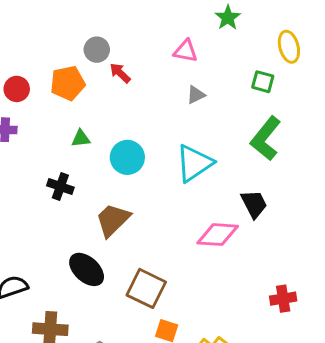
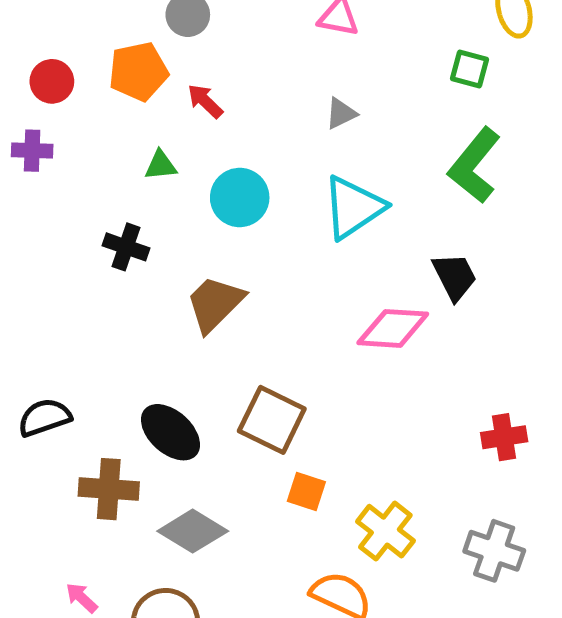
red arrow: (120, 73) -> (205, 101), moved
gray triangle: (196, 95) -> (341, 113), moved
black ellipse: (87, 269) -> (170, 432), moved

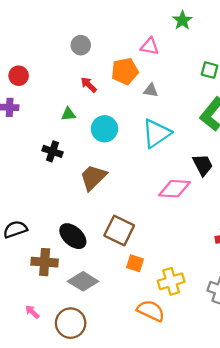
orange pentagon: (138, 71) -> (125, 71), moved
gray triangle: (341, 113) -> (151, 90), turned 35
yellow cross: (385, 531) -> (171, 281), turned 35

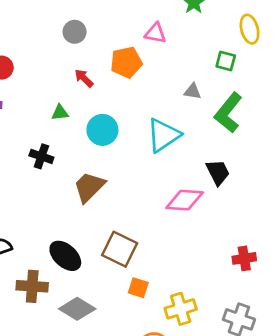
gray triangle: (151, 90) -> (193, 91), moved

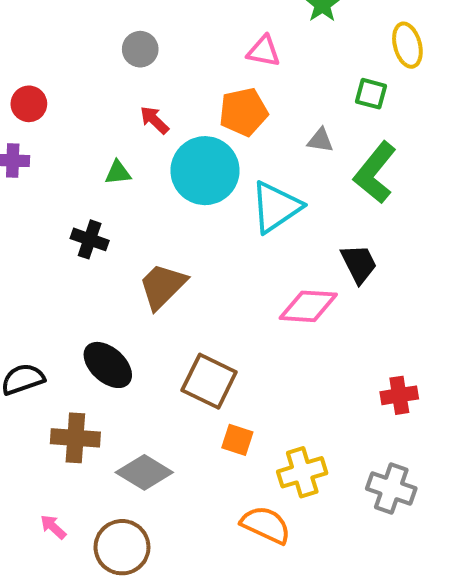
orange pentagon: (126, 62) -> (243, 112), moved
cyan circle: (102, 130) -> (205, 171), moved, size x1.4
black ellipse: (65, 256) -> (108, 365), moved

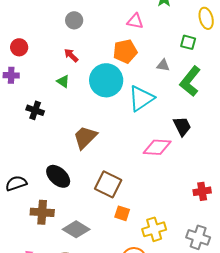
red arrow: (154, 120) -> (71, 55), moved
green triangle: (118, 173) -> (63, 81), turned 40
black cross: (90, 239) -> (35, 110), moved

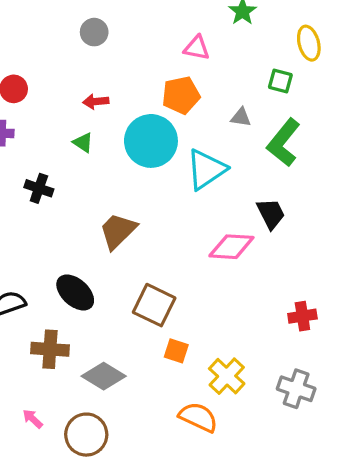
gray circle: (74, 20) -> (94, 32), moved
red arrow: (71, 55) -> (96, 102), turned -49
yellow cross: (154, 229) -> (227, 376), turned -30

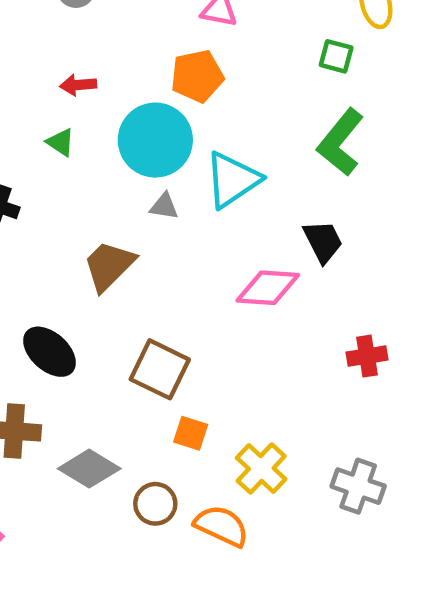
gray triangle: (241, 117) -> (164, 206), moved
red cross: (302, 316) -> (367, 356), moved
brown circle: (86, 435) -> (155, 504), moved, size x0.7

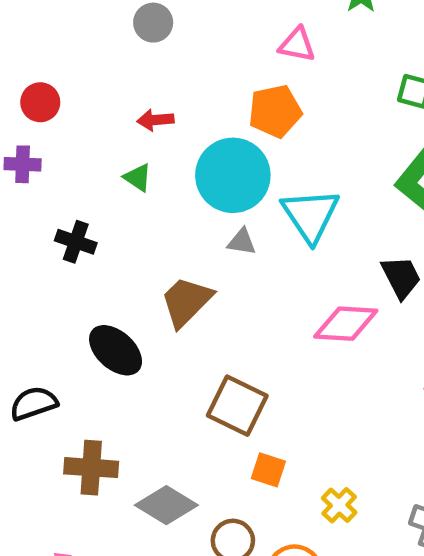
cyan triangle: (232, 180) -> (310, 215), turned -30
black ellipse: (50, 352) -> (116, 350), moved
yellow cross: (261, 469) -> (339, 505), size x0.7

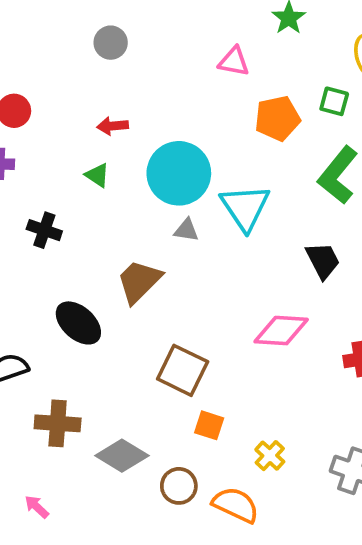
orange pentagon: (275, 111) -> (277, 118), moved
pink diamond: (346, 324) -> (281, 331), moved

